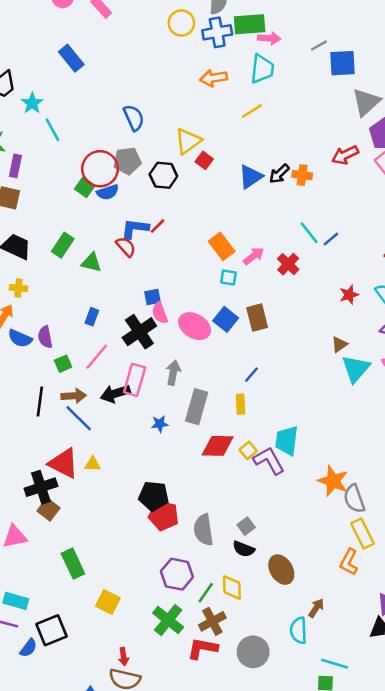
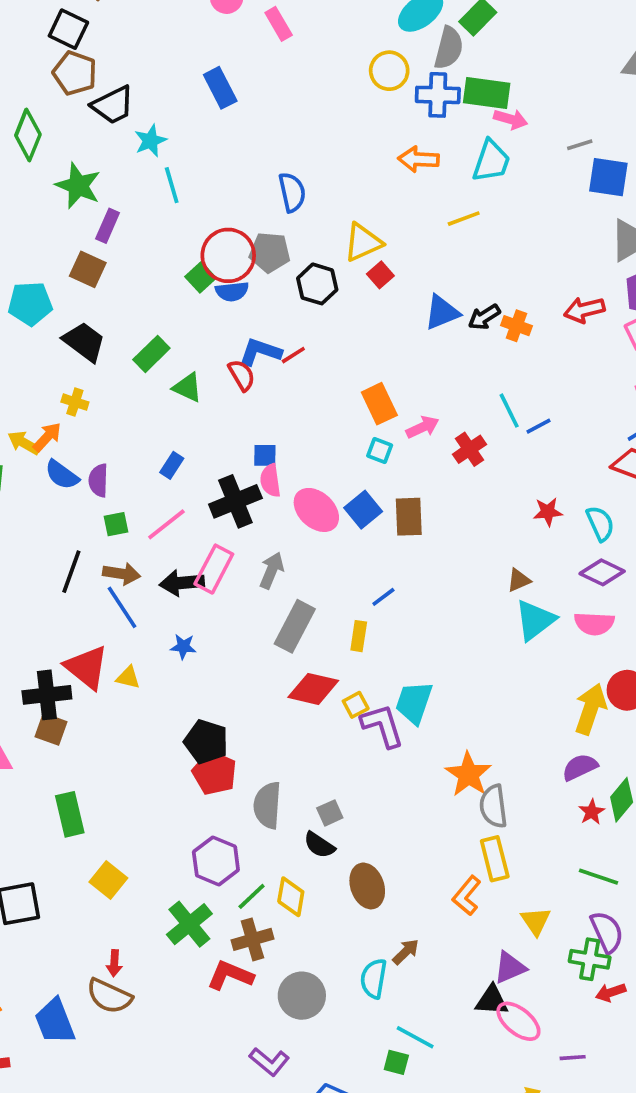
blue star: (160, 424) -> (183, 647), moved
brown square: (48, 509) -> (51, 729), turned -30

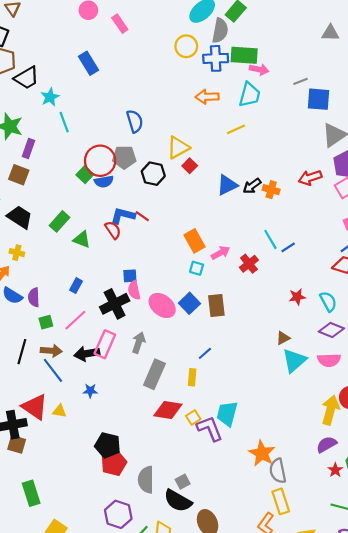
red line: (293, 355) -> (142, 216), turned 72
red pentagon: (214, 773) -> (114, 463), turned 30
black semicircle: (319, 845) -> (178, 501), size x1.5

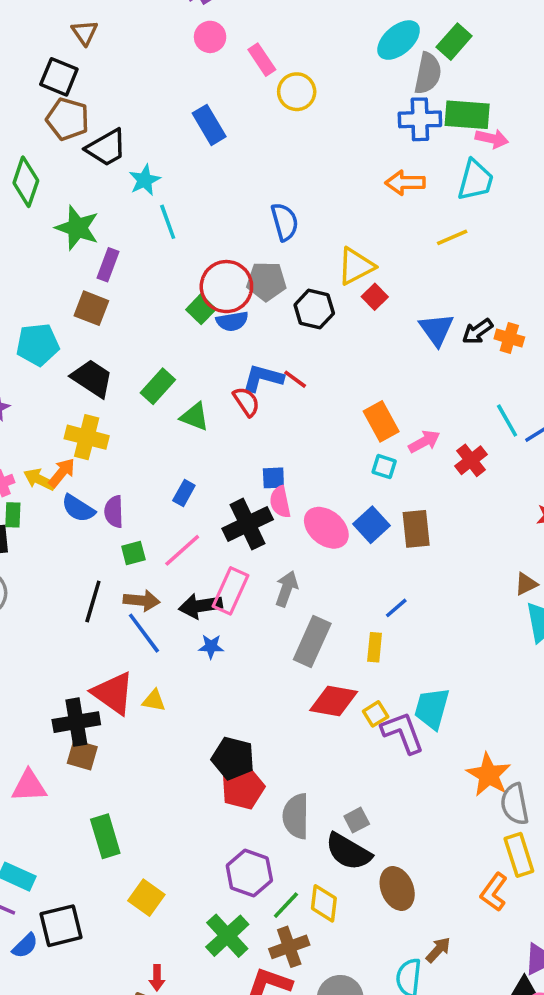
yellow circle: (186, 46) -> (297, 92), moved
blue triangle: (227, 185) -> (436, 329), turned -40
yellow cross: (17, 253) -> (87, 437), size x1.6
blue star: (90, 391) -> (211, 646), moved

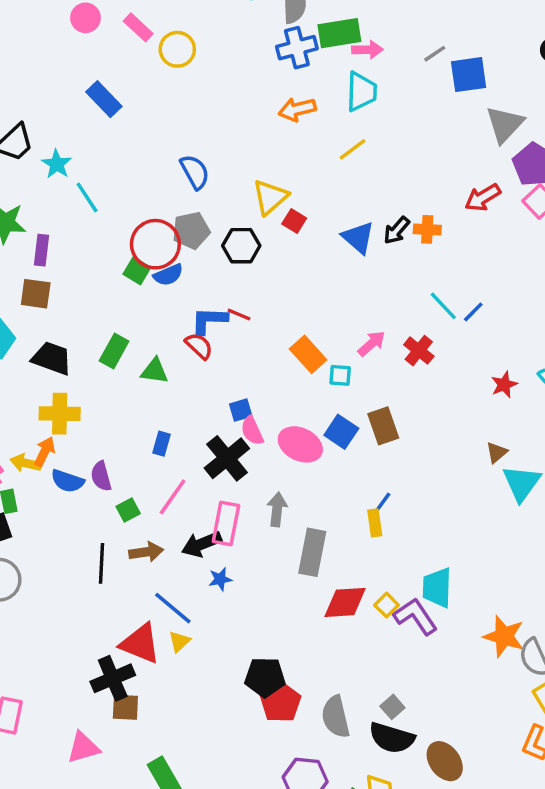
orange rectangle: (381, 421) -> (308, 354), moved
blue line: (144, 633) -> (173, 608), moved
yellow rectangle: (375, 647) -> (375, 523), moved
yellow triangle: (154, 701) -> (179, 641), turned -40

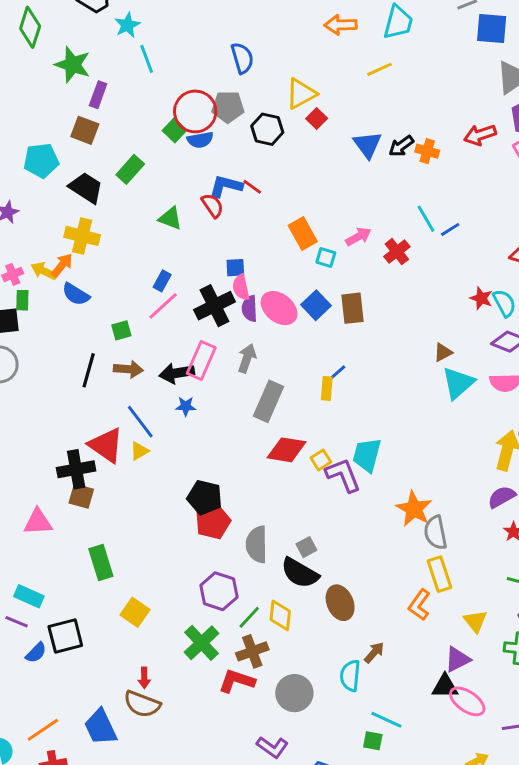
green rectangle: (114, 351) -> (130, 169), moved
red star: (504, 385) -> (481, 298), moved, turned 30
purple semicircle: (101, 476) -> (250, 309), moved
pink line: (173, 497) -> (163, 306), moved

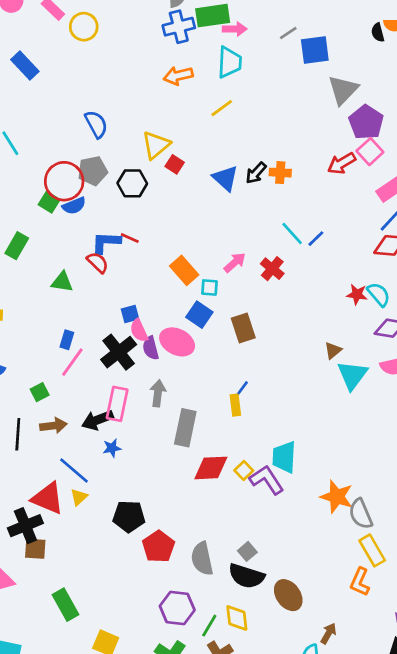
red arrow: (480, 135) -> (342, 163), moved
blue square: (316, 305) -> (199, 315), moved
black pentagon: (205, 497) -> (129, 516), moved

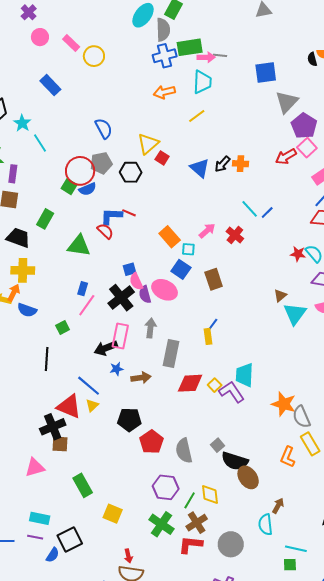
gray line: (288, 33) -> (220, 55), moved, turned 40
green triangle: (62, 282) -> (79, 246), size x1.4
brown arrow: (53, 426) -> (141, 378), moved
black semicircle: (246, 576) -> (235, 461), moved
orange L-shape: (360, 582) -> (288, 457), moved

